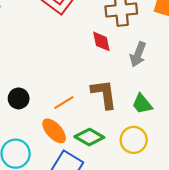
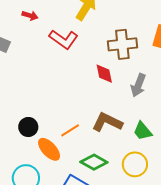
brown L-shape: (104, 94) -> (107, 122), turned -56
orange ellipse: (54, 131) -> (49, 149), moved

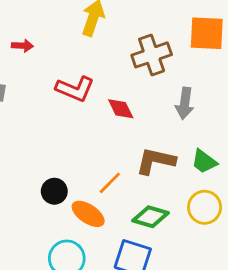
red L-shape: (64, 39) -> (75, 89), moved
red diamond: (104, 74) -> (121, 109), moved

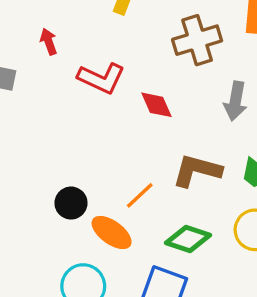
red arrow: (22, 46) -> (49, 42), moved, turned -115

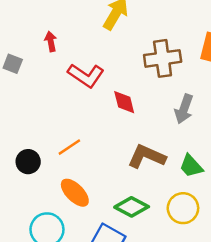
orange line: (140, 195) -> (69, 147), moved
black circle: (71, 203) -> (28, 162), moved

